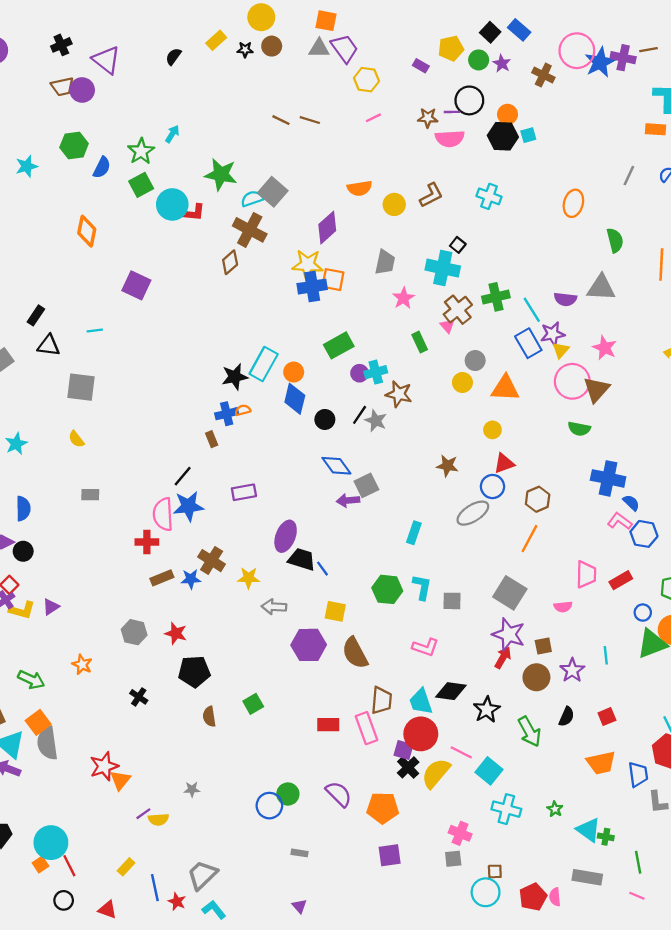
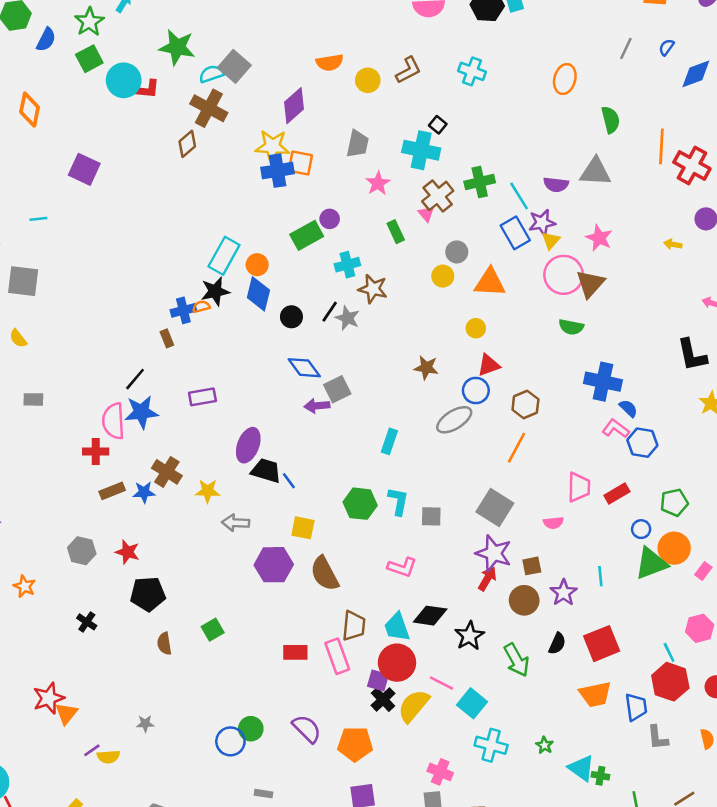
purple circle: (360, 373) -> (330, 219), moved
black star: (235, 377) -> (215, 291), moved
red square: (607, 717) -> (602, 644), size x1.8

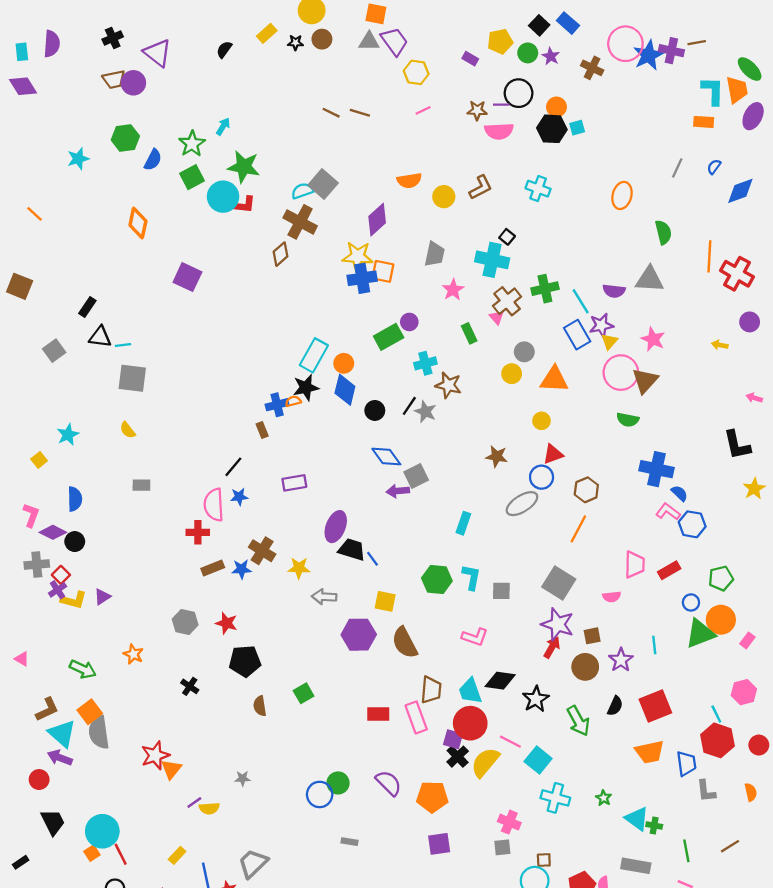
green star: (177, 47) -> (244, 167), moved
cyan line: (38, 219) -> (123, 345), moved
blue star: (141, 412) -> (239, 497), size x0.6

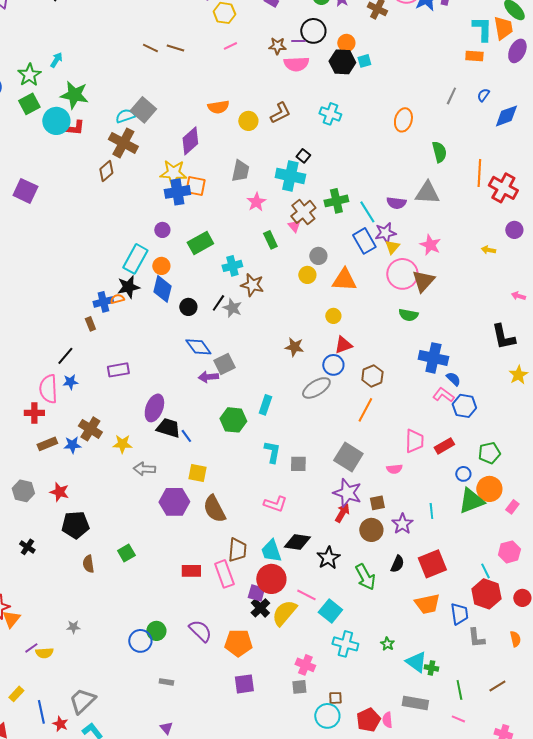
purple circle: (409, 322) -> (162, 230), moved
green hexagon: (437, 579) -> (233, 420), moved

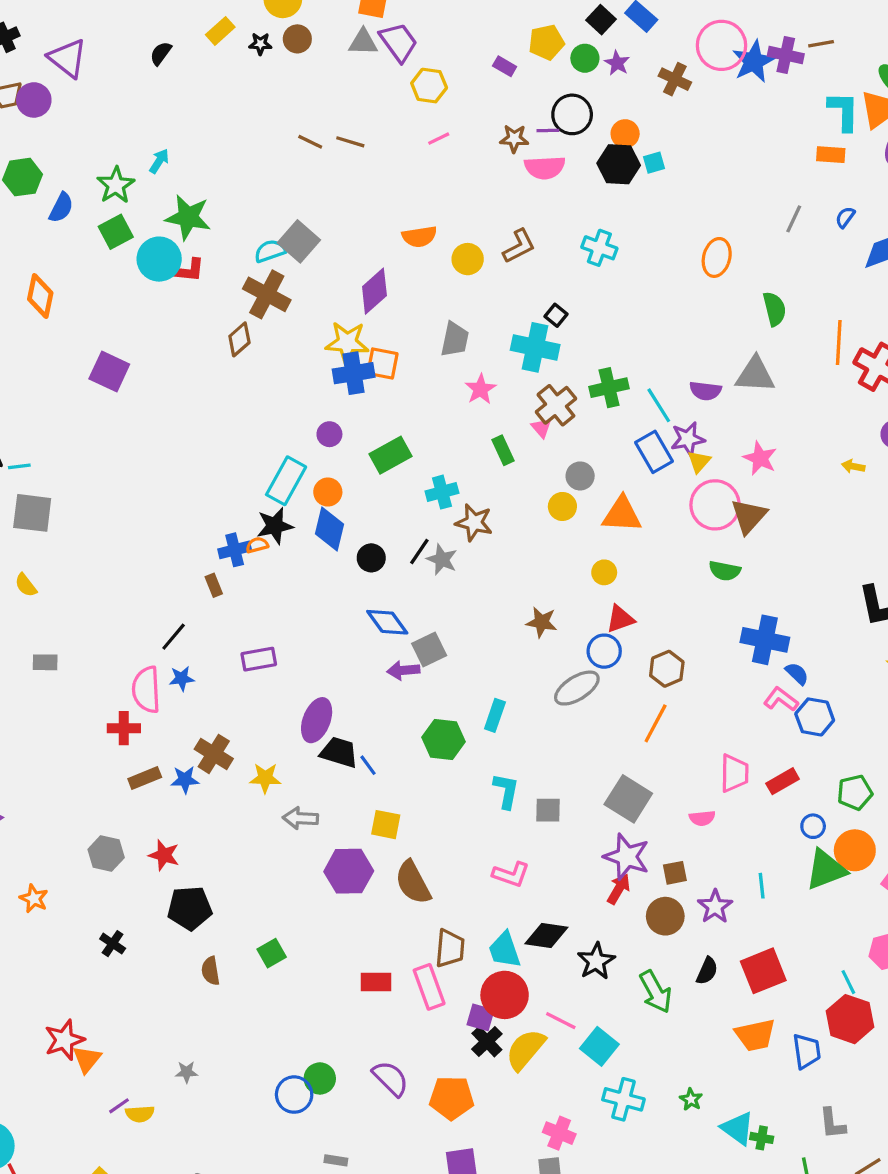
gray L-shape: (476, 638) -> (832, 1123), moved

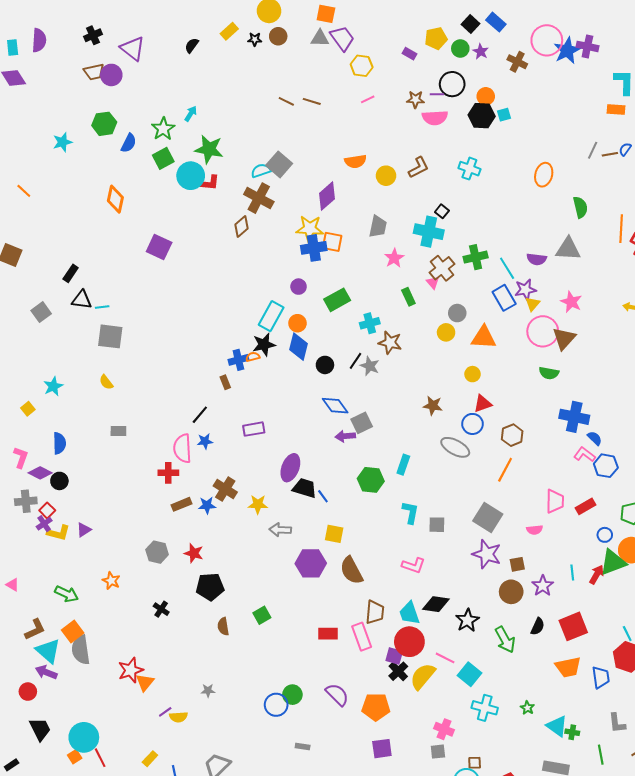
brown line: (821, 44) -> (610, 154), moved
gray ellipse: (577, 688) -> (455, 447), turned 60
red arrow: (619, 889) -> (597, 575), moved

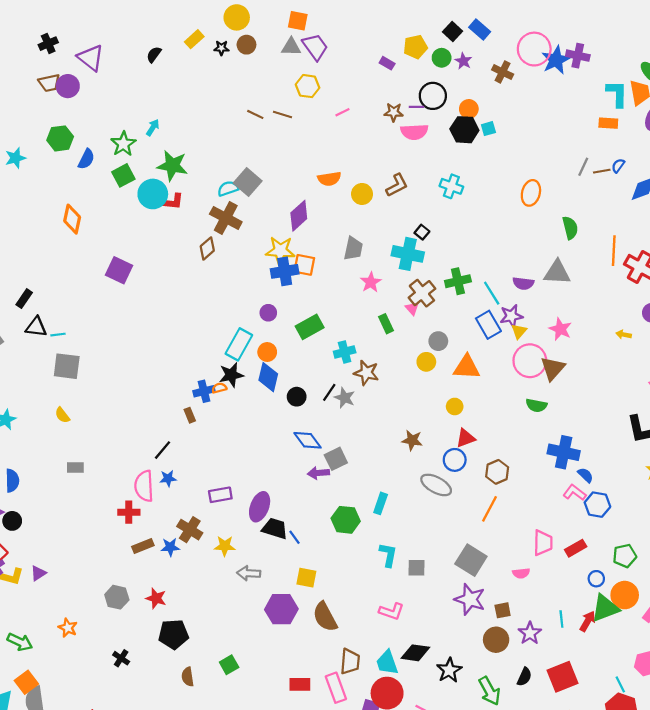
yellow hexagon: (362, 66) -> (308, 86), moved
purple rectangle: (254, 429) -> (220, 495), moved

